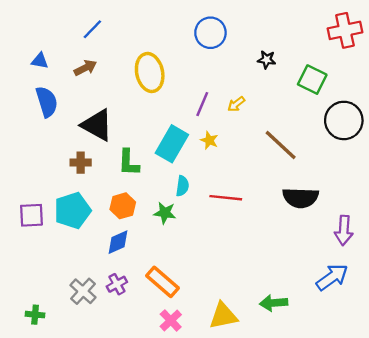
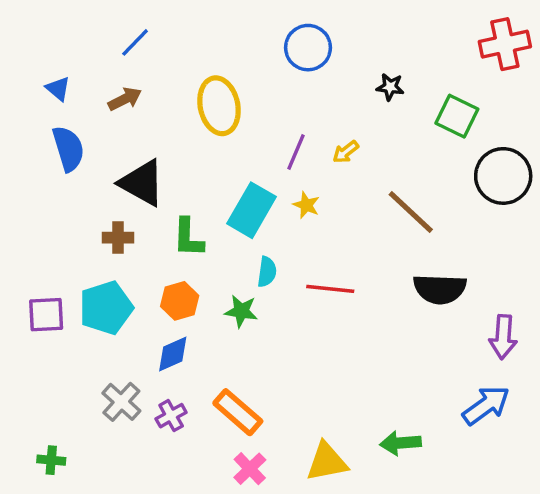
blue triangle: (40, 61) -> (58, 89), turned 30
gray cross: (83, 291) -> (121, 402), moved

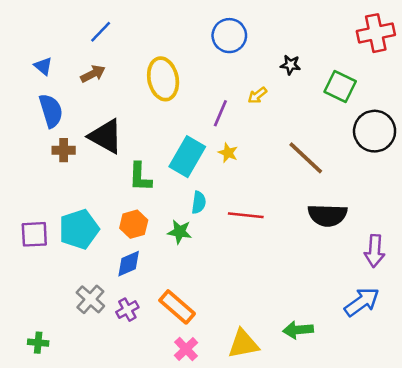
yellow arrow: (346, 152) -> (257, 95), moved
brown cross: (118, 238) -> (64, 150), moved

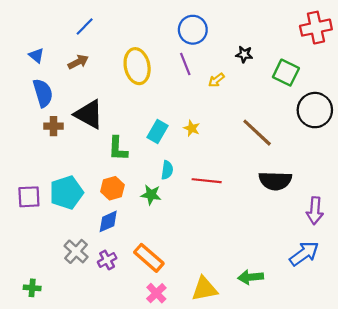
purple line: (220, 113) -> (185, 64), moved, turned -45
cyan rectangle: (187, 157) -> (157, 131), size x0.7

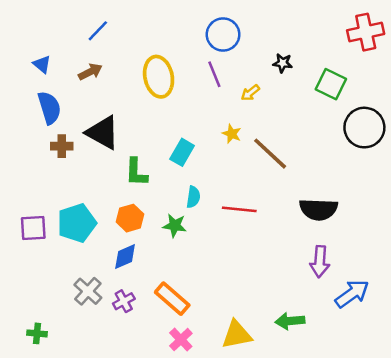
yellow star: (192, 128) -> (232, 134), moved
brown line: (257, 133) -> (270, 154), moved
purple arrow: (315, 211) -> (320, 261), moved

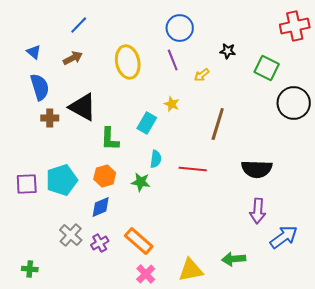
yellow star: (232, 134) -> (172, 104), moved
brown line: (270, 154) -> (218, 124), turned 64

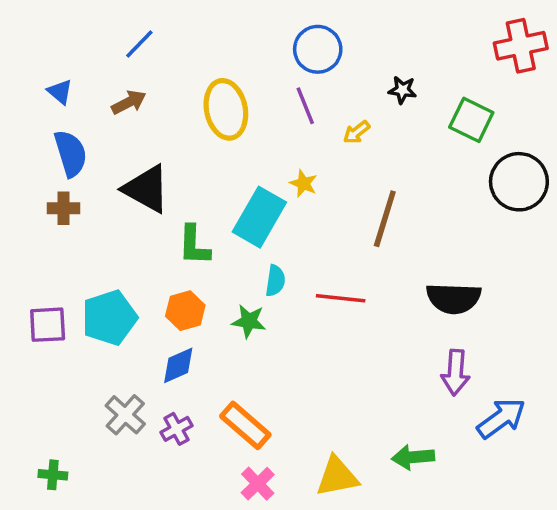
brown cross: (50, 118) -> (63, 208), moved
cyan rectangle: (147, 123) -> (259, 217), size x1.5

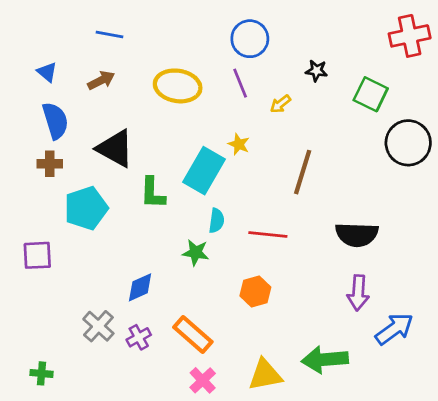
blue line: (139, 44) -> (110, 35), turned 56
yellow ellipse: (226, 109) -> (178, 86), turned -69
orange hexagon: (185, 311) -> (255, 291), moved
cyan pentagon: (109, 318) -> (86, 208), moved
green arrow: (413, 457) -> (325, 360), size x1.4

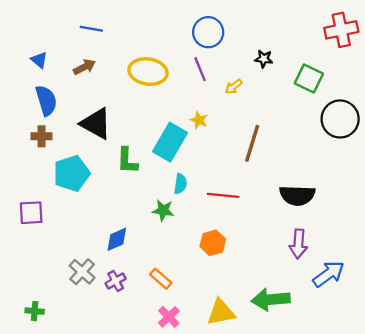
orange rectangle: (193, 335) -> (161, 279), size x0.7

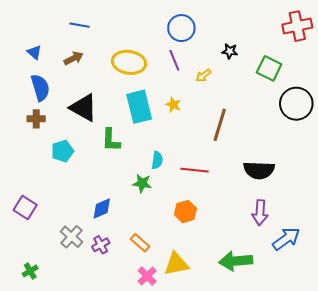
cyan rectangle: (170, 142) -> (139, 107), moved, turned -44
cyan pentagon: (72, 173) -> (62, 151), size x0.7
purple square: (31, 213) -> (25, 207), moved, turned 35
green cross: (35, 311) -> (30, 271), turned -35
yellow triangle: (221, 312) -> (176, 264), moved

